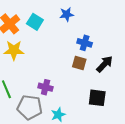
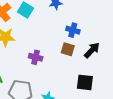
purple cross: (46, 87) -> (36, 57), moved

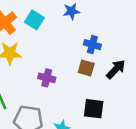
black square: (85, 82) -> (94, 109), moved

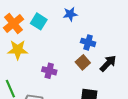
brown square: (86, 68) -> (83, 62), turned 32

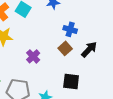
purple cross: (49, 71) -> (33, 56), turned 32

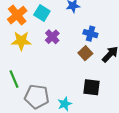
purple cross: (33, 56) -> (52, 37), moved

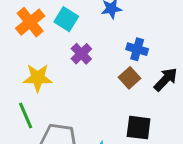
yellow star: (21, 41) -> (38, 78), moved

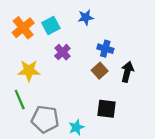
cyan square: (66, 19) -> (51, 25), turned 30
black arrow: (166, 79) -> (127, 72), turned -30

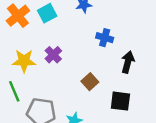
purple cross: (62, 52) -> (53, 55), moved
brown square: (100, 71) -> (90, 82), moved
black square: (106, 109) -> (120, 101), moved

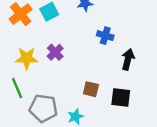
brown square: (90, 82) -> (91, 89), moved, turned -35

